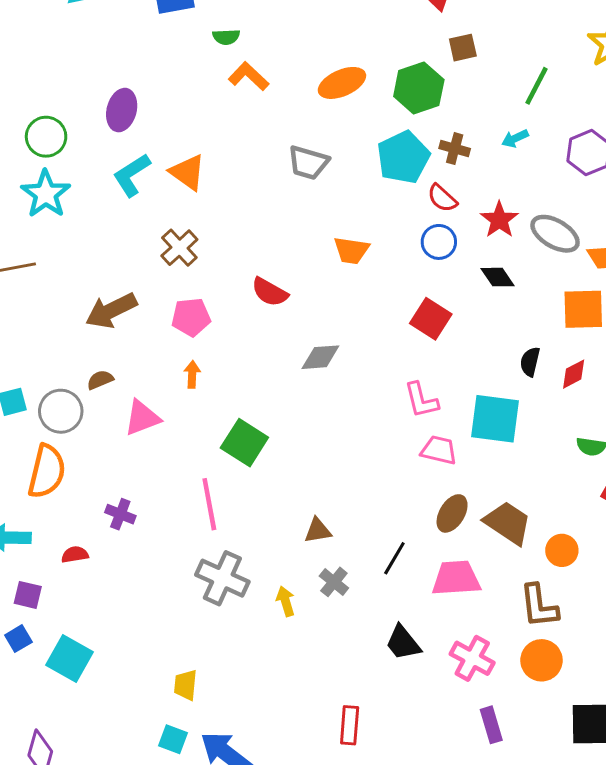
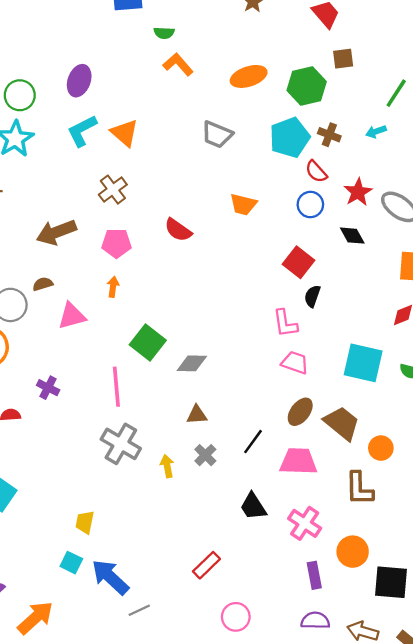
gray diamond: (320, 357) -> (192, 363), moved
black semicircle: (530, 362) -> (312, 296), moved
cyan square: (495, 419) -> (363, 363), moved
orange circle: (542, 660) -> (353, 552), moved
red rectangle: (350, 725) -> (206, 565), turned 36

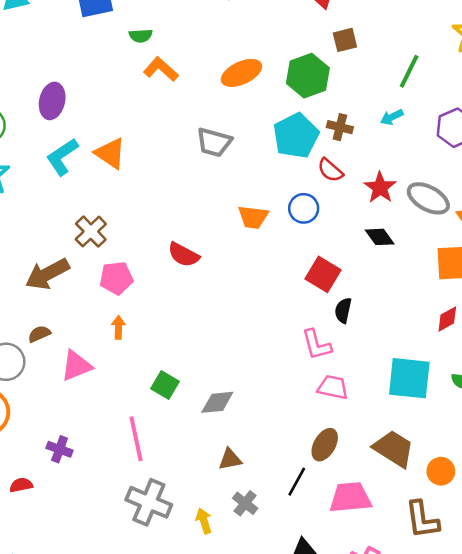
brown cross: (113, 190) -> (91, 232), moved
blue circle: (310, 205) -> (304, 208), moved
green square: (148, 343) -> (165, 385), size x0.7
brown ellipse: (300, 412) -> (325, 445), moved

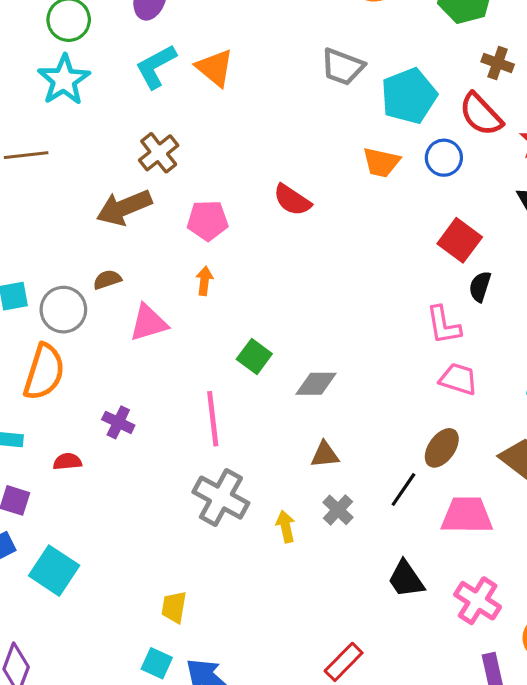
cyan pentagon: (296, 136) -> (409, 96), moved
red semicircle: (330, 170) -> (481, 114), size x1.4
brown cross: (91, 232) -> (159, 153), moved

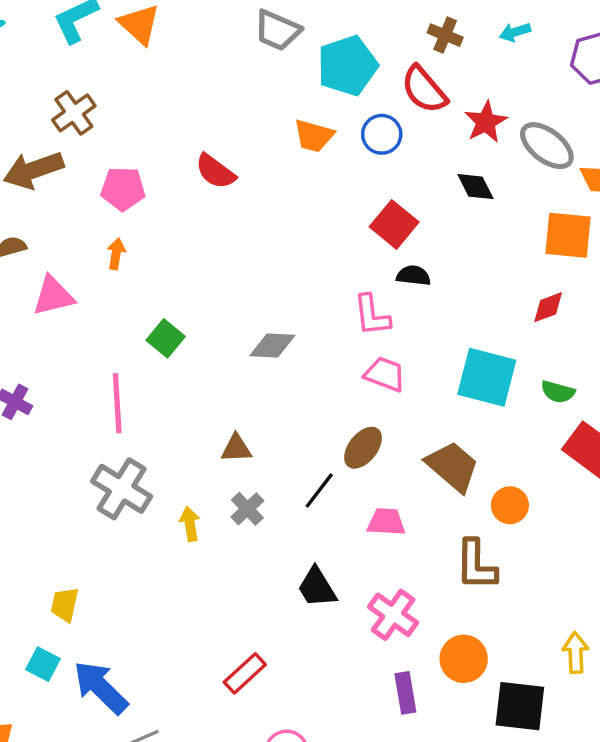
black semicircle: (480, 287) -> (413, 276), turned 76
gray diamond: (316, 384) -> (272, 346), moved
pink trapezoid: (467, 515) -> (386, 522), size x0.7

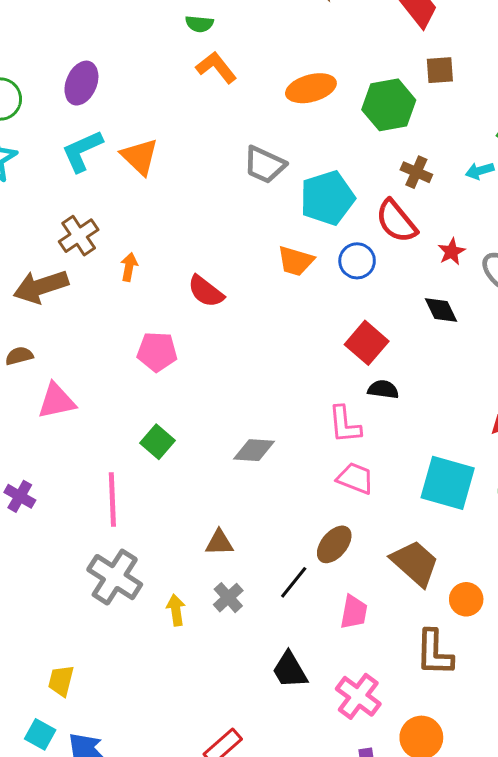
red star: (486, 122) -> (452, 252), size x0.7
pink pentagon: (123, 189) -> (157, 352), moved
orange arrow: (116, 254) -> (129, 267), moved
pink trapezoid: (386, 522) -> (354, 612), turned 96

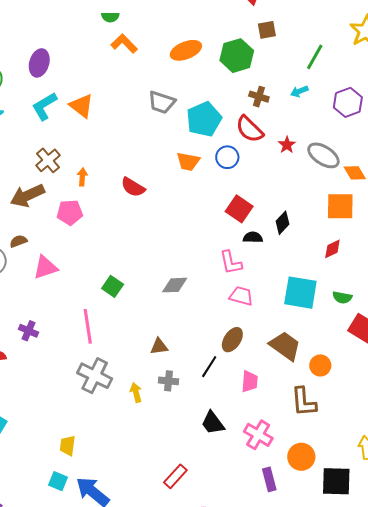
black diamond: (441, 310) -> (282, 223), moved, turned 75
pink pentagon: (157, 352) -> (70, 212), moved
gray cross: (228, 598) -> (168, 381), turned -36

